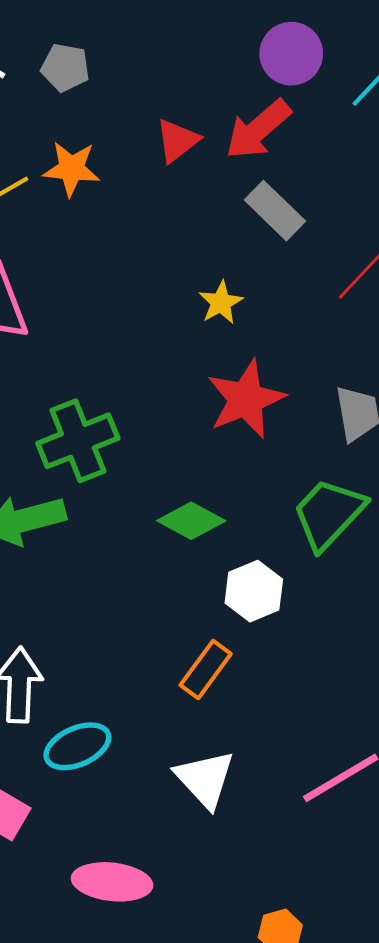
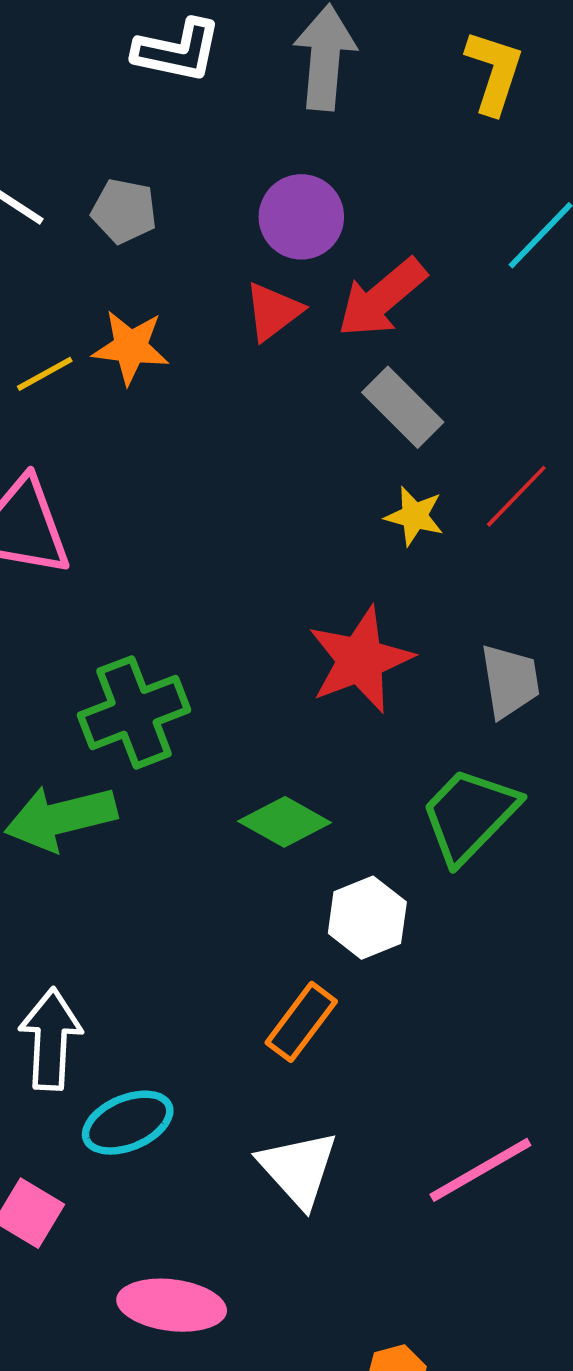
purple circle: (291, 54) -> (301, 217), moved
yellow star: (221, 303) -> (414, 516), moved, turned -30

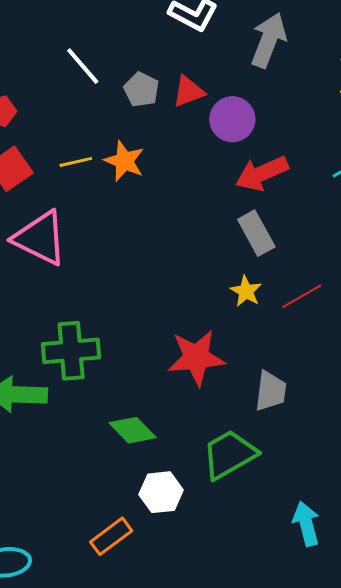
red triangle: (273, 311) -> (188, 91), moved

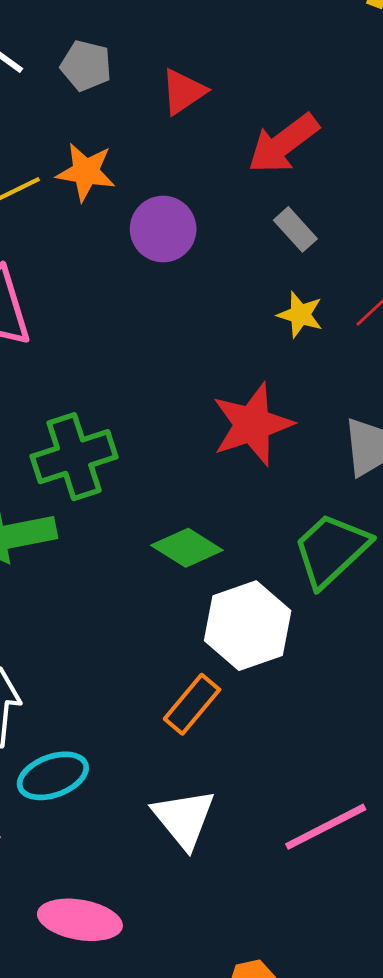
red triangle: (188, 91) -> (183, 92), moved
purple circle: (232, 119) -> (163, 229), moved
gray rectangle: (256, 233) -> (295, 229), size x0.7
white hexagon: (161, 492) -> (248, 626), size x1.4

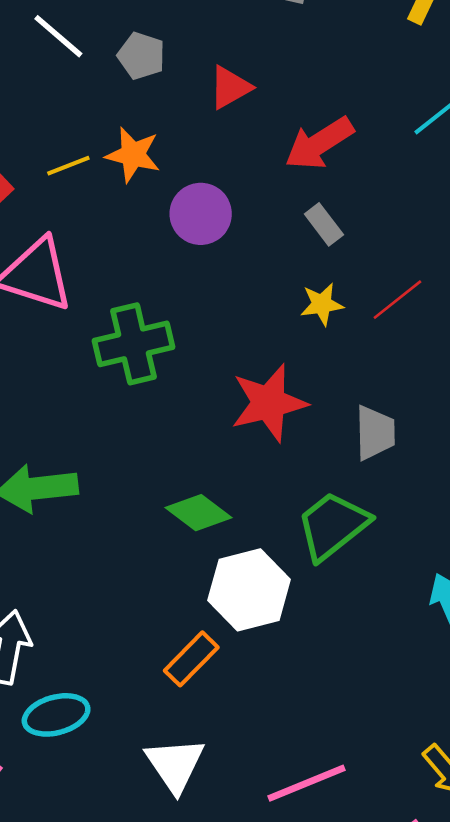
yellow star: (300, 315) -> (322, 304), turned -30
green cross: (74, 457) -> (134, 344), moved

